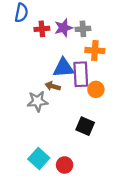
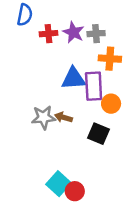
purple star: (63, 28) -> (74, 32), turned -30
brown arrow: (53, 86) -> (63, 117), moved
black square: (85, 126) -> (99, 134), moved
cyan square: (39, 159) -> (58, 184), moved

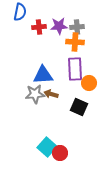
purple star: (74, 32) -> (59, 26), turned -30
orange cross: (110, 59) -> (75, 42), moved
blue triangle: (74, 79) -> (43, 75), moved

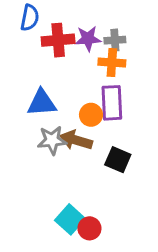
red cross: (39, 27) -> (58, 40), size x1.5
blue triangle: (43, 75) -> (42, 103), moved
orange circle: (89, 83) -> (91, 115), moved
brown arrow: (51, 94) -> (76, 140), size x1.5

